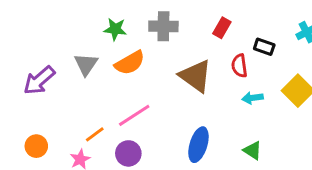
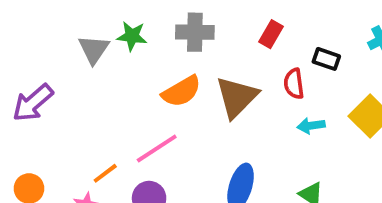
orange semicircle: (130, 63) -> (181, 91), moved
gray triangle: (86, 64) -> (94, 49), moved
brown triangle: (196, 76) -> (237, 97), turned 39

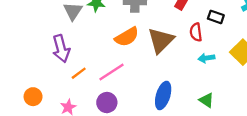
purple arrow: (33, 103) -> (61, 49), moved, turned -64
orange line: (105, 173) -> (79, 73), moved

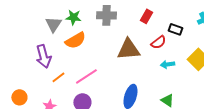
red semicircle: (196, 32) -> (158, 42), turned -119
orange semicircle: (127, 37) -> (75, 40), moved
brown triangle: (161, 40) -> (128, 49), turned 40

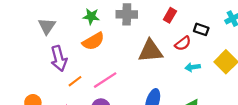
gray triangle: (53, 24) -> (47, 26), moved

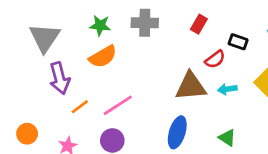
gray triangle: (47, 26) -> (45, 38), size x1.4
brown triangle: (150, 51) -> (191, 86), moved

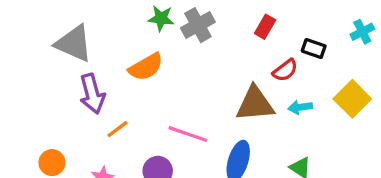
gray cross: (145, 23) -> (198, 25), turned -30
green star: (100, 25) -> (161, 18), moved
gray triangle: (45, 38) -> (74, 43), turned -40
pink line: (118, 105) -> (188, 134), moved, turned 52

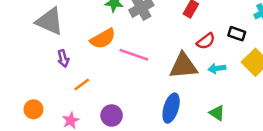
black rectangle: (314, 49) -> (237, 34), moved
purple arrow: (92, 94) -> (63, 58), size x0.6
pink line: (188, 134) -> (134, 55), moved

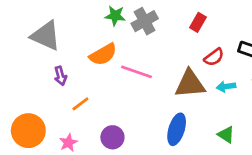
orange circle: (33, 109) -> (28, 131), size x1.6

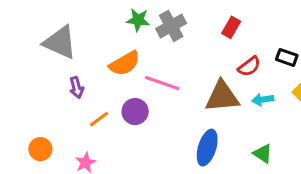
orange circle: (28, 131) -> (40, 149), size x0.6
purple circle: (112, 137) -> (135, 112), moved

